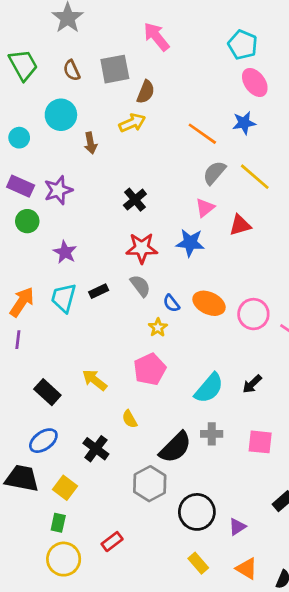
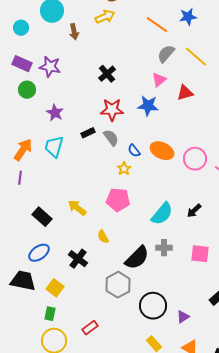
purple star: (58, 190) -> (50, 67), turned 30
black rectangle: (99, 291) -> (88, 133), moved
pink pentagon: (150, 369) -> (118, 200), turned 30

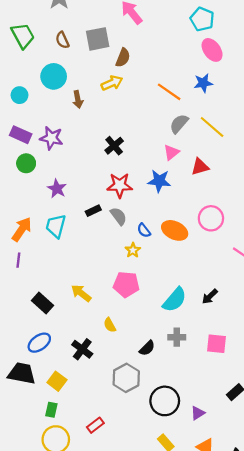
pink circle: (195, 159) -> (211, 218), moved
black semicircle: (137, 258) -> (147, 348), size x0.6

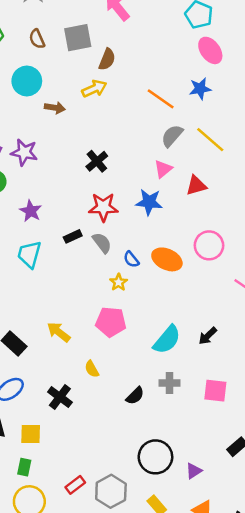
brown arrow: (78, 99) -> (55, 108), turned -70
gray hexagon: (126, 378) -> (111, 491), moved
yellow square: (57, 381) -> (31, 434), turned -36

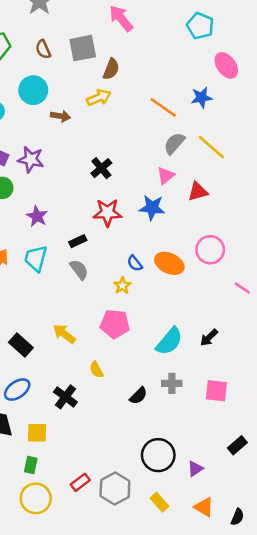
pink ellipse: (210, 50) -> (226, 65), moved
gray semicircle: (102, 243) -> (79, 270), moved

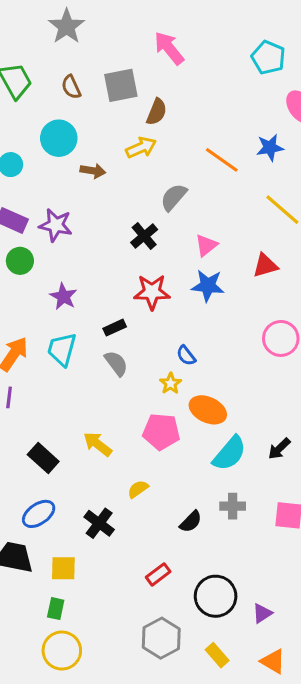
gray semicircle: (174, 143) -> (174, 197), moved
pink triangle: (166, 176) -> (206, 245), moved
orange ellipse: (169, 263) -> (208, 410), moved
yellow semicircle: (96, 370) -> (138, 489), turned 84
red rectangle: (80, 482) -> (158, 574), moved

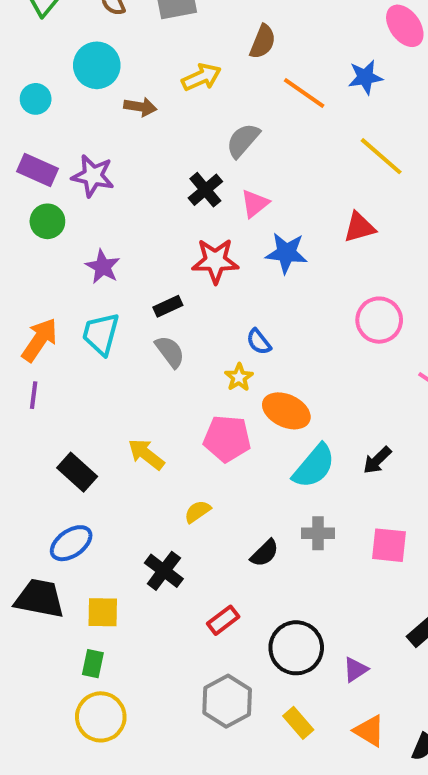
brown semicircle: (157, 112) -> (263, 42), moved
pink triangle: (206, 245) -> (255, 204), moved
black cross: (99, 523) -> (164, 571), moved

